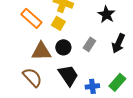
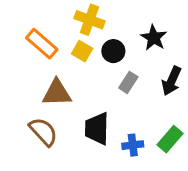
black circle: (63, 47) -> (113, 51), moved
black trapezoid: (68, 75) -> (97, 129), turned -145

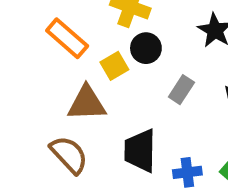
yellow square: (82, 51) -> (114, 66), moved, turned 30
black circle: (113, 51) -> (146, 48), moved

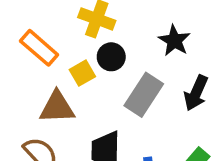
gray rectangle: (181, 90) -> (144, 95), size x1.6

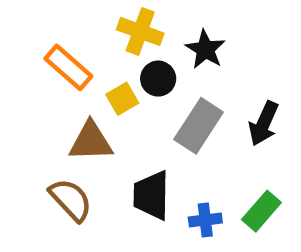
black star: (174, 41) -> (205, 49), moved

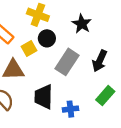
black star: (205, 49) -> (82, 24), moved
green rectangle: (261, 211) -> (105, 96), moved

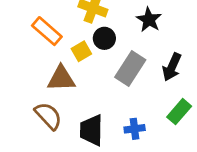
black trapezoid: (44, 97) -> (91, 130), moved

